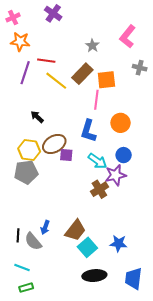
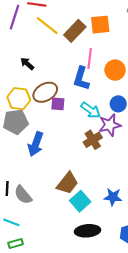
brown rectangle: (82, 74) -> (75, 31), moved
pink line: (96, 100) -> (90, 58), moved
blue arrow: (45, 227) -> (36, 144), moved, size x1.6

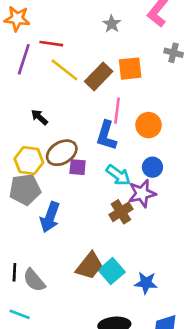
cyan square: (80, 201) -> (112, 271), moved

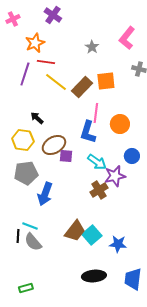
orange star: (17, 19) -> (35, 43), moved, turned -30
yellow hexagon: (29, 161) -> (23, 140), moved
blue circle: (152, 167) -> (132, 156), moved
cyan line: (20, 314) -> (30, 226), moved

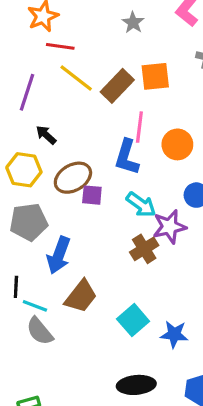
purple line: (25, 74) -> (27, 92), moved
brown trapezoid: (75, 231) -> (81, 296), moved
black line: (18, 236) -> (16, 287), moved

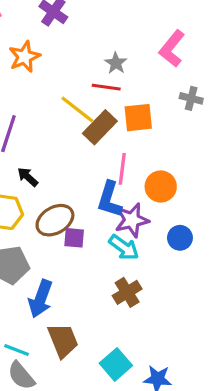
red line: (60, 46) -> (106, 87), moved
yellow line: (76, 78) -> (77, 110), moved
purple star: (169, 227) -> (132, 220), moved
brown trapezoid: (81, 296) -> (63, 340), turned -60

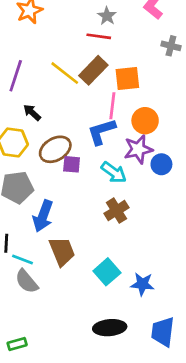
yellow line: (77, 110) -> (65, 73), moved
orange square: (138, 118) -> (127, 79), moved
blue L-shape: (109, 199) -> (102, 132), turned 56
purple star: (132, 220) -> (138, 149), moved

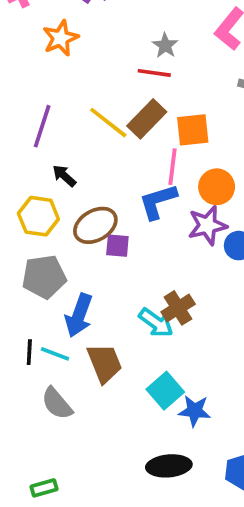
cyan arrow: (114, 172) -> (156, 323), moved
cyan line: (23, 260) -> (55, 354), moved
blue star: (142, 284) -> (195, 411), moved

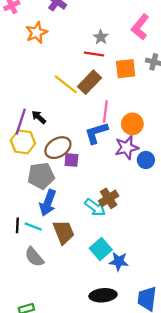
purple line: (42, 126) -> (21, 122), moved
orange square: (193, 130) -> (126, 69), moved
gray pentagon: (44, 277) -> (41, 176), moved

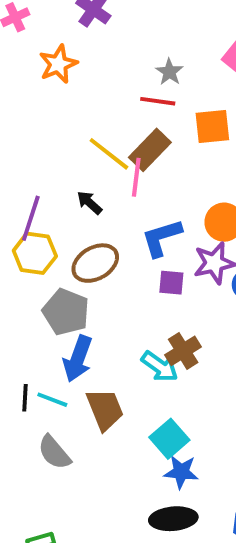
pink line: (105, 111) -> (136, 177), moved
black arrow: (39, 117) -> (89, 203), moved
purple square: (71, 160) -> (171, 283), moved
gray pentagon: (41, 176) -> (66, 312), turned 30
blue star: (119, 261) -> (181, 472), moved

